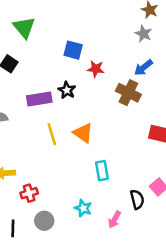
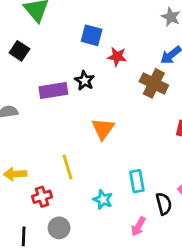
orange triangle: (83, 133) -> (103, 129), turned 30
yellow line: (52, 134) -> (68, 167), moved
cyan rectangle: (102, 171) -> (137, 181), moved
cyan star: (83, 208) -> (103, 200), moved

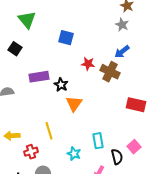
red star: (117, 57) -> (88, 64), moved
black star: (85, 81) -> (61, 85), moved

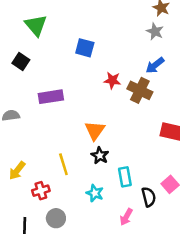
black star: (61, 85) -> (100, 156), moved
yellow arrow: (12, 136) -> (17, 171), turned -49

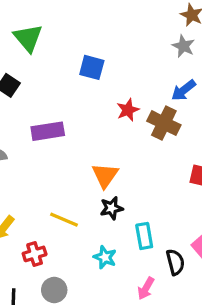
red star: (112, 80) -> (128, 110), turned -30
black star: (100, 156) -> (111, 208), turned 30
yellow line: (63, 164) -> (64, 220), turned -50

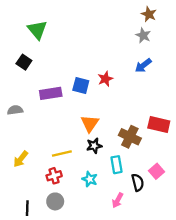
blue square: (92, 67) -> (81, 86), moved
brown cross: (164, 123) -> (130, 137), moved
yellow line: (64, 220) -> (62, 153), turned -36
red cross: (35, 254) -> (54, 176), moved

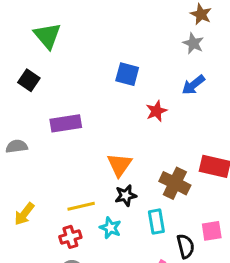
red star: (105, 79) -> (156, 111), moved
blue square: (81, 86) -> (127, 74), moved
pink square: (157, 171) -> (212, 231), turned 32
cyan star: (90, 179) -> (110, 228), moved

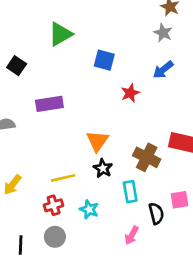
green triangle: (47, 36) -> (60, 34), moved, turned 40
black star: (126, 196) -> (103, 168), turned -30
cyan star: (110, 228) -> (89, 209), moved

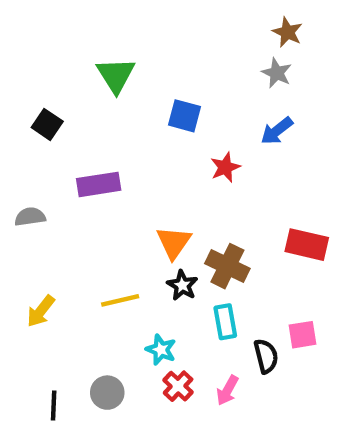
green triangle: (60, 34) -> (116, 75), turned -32
brown cross: (147, 157) -> (227, 266), moved
red cross: (54, 205) -> (178, 386), moved, turned -30

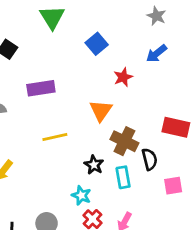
blue square: (184, 116) -> (97, 44), turned 35
orange triangle: (174, 242) -> (101, 111), moved
black star: (182, 285) -> (94, 165), moved
yellow line: (120, 300) -> (55, 137), moved
black semicircle: (266, 356) -> (150, 159), moved

